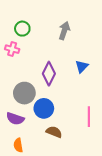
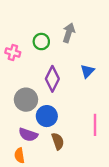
green circle: (22, 29) -> (41, 42), moved
purple semicircle: (15, 119) -> (28, 135), moved
brown semicircle: (54, 132) -> (58, 141), turned 49

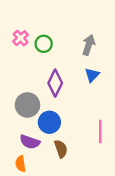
gray arrow: (69, 33) -> (89, 45), moved
pink cross: (13, 52) -> (21, 38), moved, turned 32

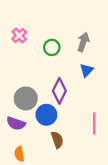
green circle: (44, 44) -> (52, 47), moved
purple diamond: (55, 83) -> (59, 91), moved
purple semicircle: (30, 142) -> (16, 123), moved

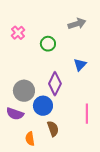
gray arrow: (83, 42) -> (77, 24), moved, turned 54
orange semicircle: (19, 154) -> (30, 139), moved

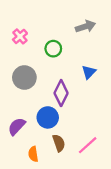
gray circle: (24, 91) -> (24, 78), moved
purple semicircle: (15, 114) -> (17, 126), turned 114
pink line: (87, 114) -> (88, 145), moved, turned 48

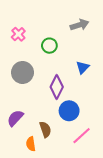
blue circle: (48, 117) -> (69, 111), moved
brown semicircle: (59, 143) -> (45, 129), moved

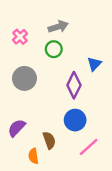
gray arrow: (79, 25) -> (58, 27), moved
blue triangle: (83, 67) -> (94, 64), moved
purple diamond: (57, 87) -> (74, 85), moved

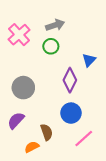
pink cross: (20, 37) -> (19, 35), size x1.5
gray circle: (24, 78) -> (23, 88), moved
orange semicircle: (33, 156) -> (32, 147), turned 72

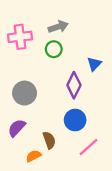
pink cross: (19, 35) -> (20, 37), turned 35

